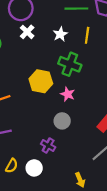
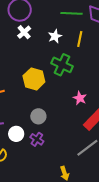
pink star: (68, 94) -> (80, 98), moved
gray circle: (62, 121) -> (38, 116), moved
white circle: (34, 168) -> (16, 134), moved

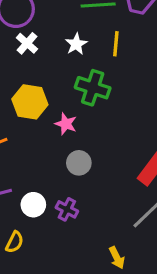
yellow hexagon: (34, 79) -> (30, 102), moved
pink star: (80, 98) -> (66, 124), moved
gray circle: (38, 116) -> (79, 163), moved

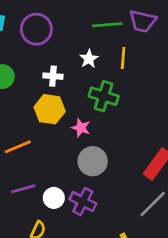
white cross: (27, 43) -> (53, 76), moved, turned -36
gray circle: (79, 163) -> (93, 161), size x1.4
purple cross: (67, 209) -> (83, 202), size x1.4

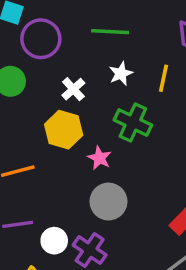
green line: (107, 25) -> (110, 32), moved
purple circle: (36, 29) -> (41, 39), moved
white cross: (53, 76) -> (73, 89), turned 36

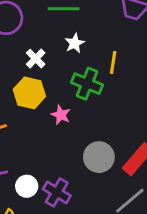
yellow line: (163, 78) -> (113, 62), moved
gray circle: (108, 202) -> (99, 157), moved

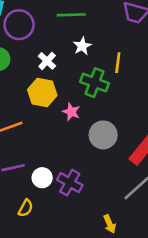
gray circle: (99, 157) -> (103, 135), moved

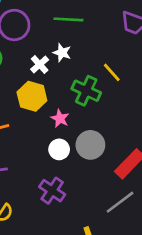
white star: (82, 46) -> (62, 53), moved, turned -30
yellow line: (118, 63) -> (112, 72), turned -54
white circle: (42, 178) -> (59, 149), moved

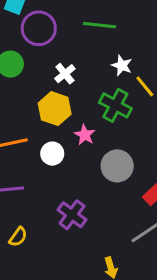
white star: (62, 53) -> (122, 65), moved
white circle: (59, 149) -> (52, 154), moved

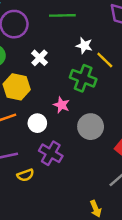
yellow hexagon: (55, 109) -> (17, 87), moved
purple cross: (72, 215) -> (51, 153), moved
yellow semicircle: (18, 237) -> (25, 175), moved, turned 42

